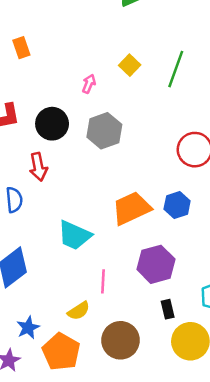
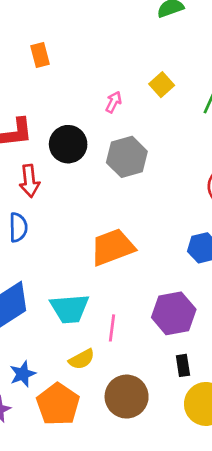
red arrow: (38, 167) -> (29, 181), moved
orange trapezoid: (132, 208) -> (113, 247), moved
cyan trapezoid: (74, 235) -> (70, 309), moved, turned -33

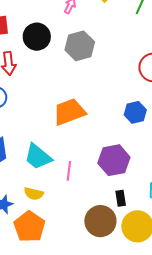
cyan trapezoid: (70, 309) -> (38, 157), turned 44
yellow semicircle: (82, 359) -> (34, 194), moved, turned 42
brown circle: (127, 397) -> (100, 221), moved

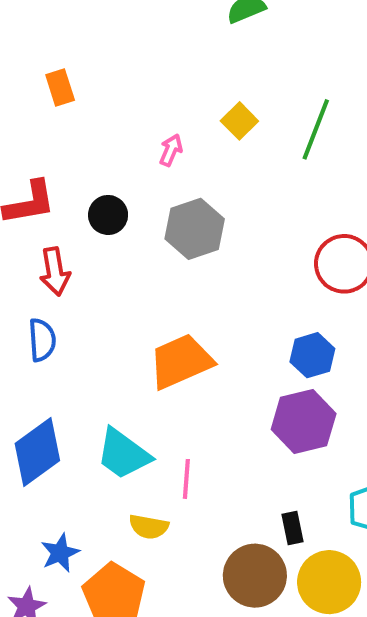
black circle: (37, 37) -> (108, 215), size x0.7
purple hexagon: (114, 160) -> (304, 422), moved
yellow semicircle: (34, 194) -> (149, 527), moved

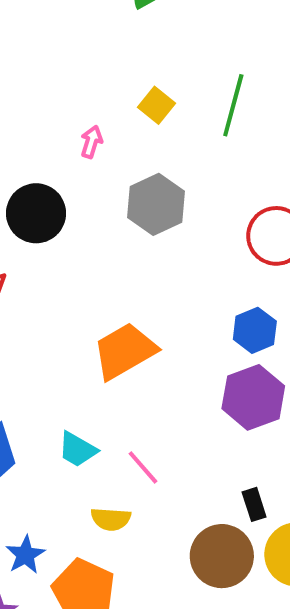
black circle: (108, 215) -> (36, 213), size x1.5
gray hexagon: (195, 229) -> (156, 204), moved
cyan trapezoid: (123, 454) -> (77, 449), size x0.7
pink line: (186, 479) -> (143, 467), turned -39

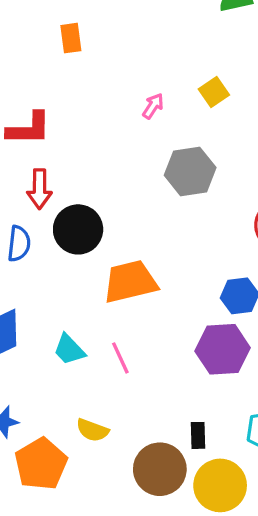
black circle: (36, 213) -> (78, 229), moved
pink line: (143, 467) -> (120, 358), moved
yellow semicircle: (111, 519) -> (92, 430), moved

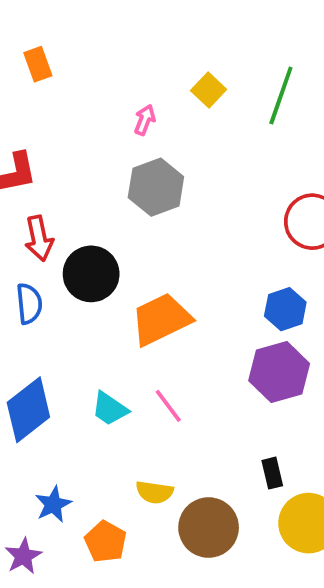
gray hexagon: (190, 171) -> (156, 187), moved
orange pentagon: (41, 464) -> (106, 542), size x0.7
brown circle: (160, 469) -> (209, 528), moved

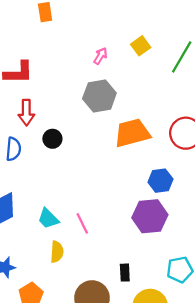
black circle: (91, 274) -> (52, 139), size x0.6
orange trapezoid: (161, 319) -> (132, 133), moved
black rectangle: (272, 473) -> (125, 273), moved
yellow semicircle: (155, 492) -> (57, 252), moved, turned -105

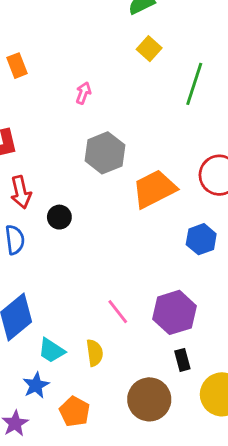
yellow square: (141, 46) -> (149, 49), moved
pink arrow: (100, 56) -> (83, 93), moved
purple hexagon: (150, 216) -> (174, 312), moved
cyan trapezoid: (48, 219) -> (52, 350), moved

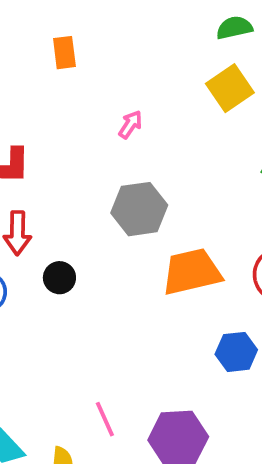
yellow square: (149, 49) -> (230, 88), size x1.4
orange rectangle: (17, 66) -> (64, 53), moved

